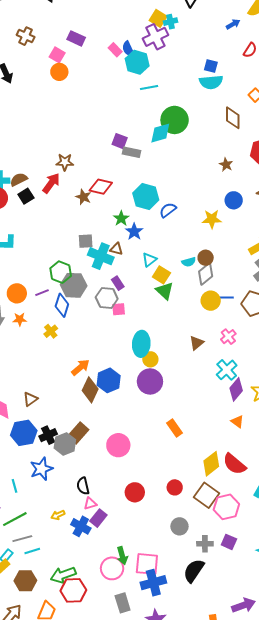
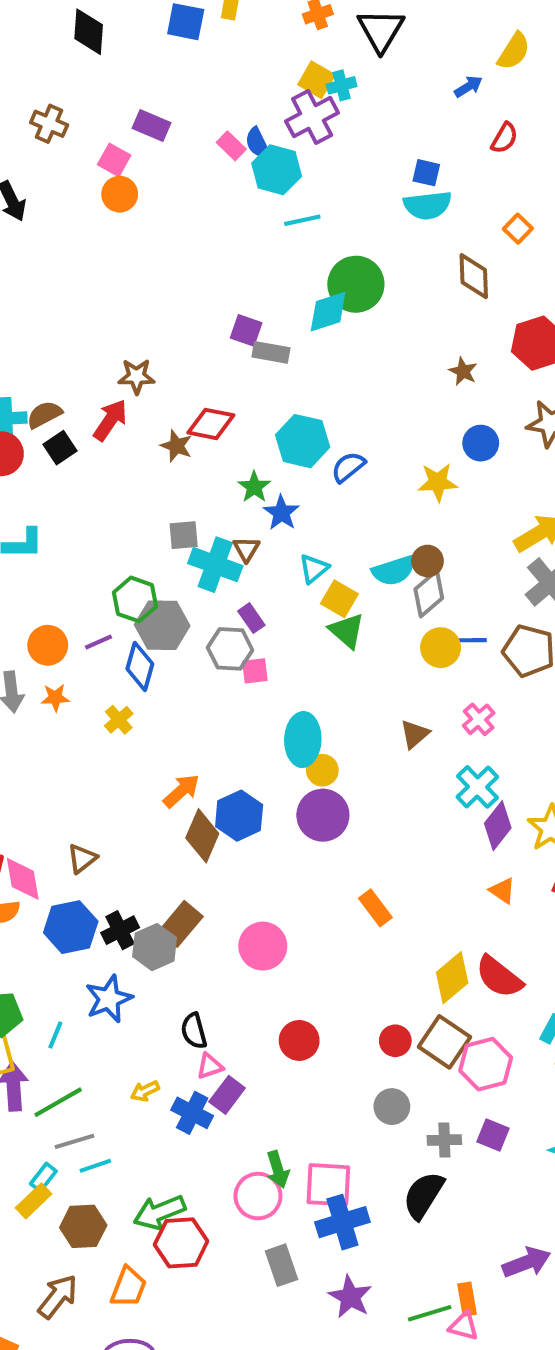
brown triangle: (116, 249) -> (246, 549), turned 48
cyan semicircle: (189, 262) -> (394, 571), size x1.5
cyan line: (14, 486) -> (55, 1035), turned 40
red circle: (175, 487) -> (395, 1041), moved

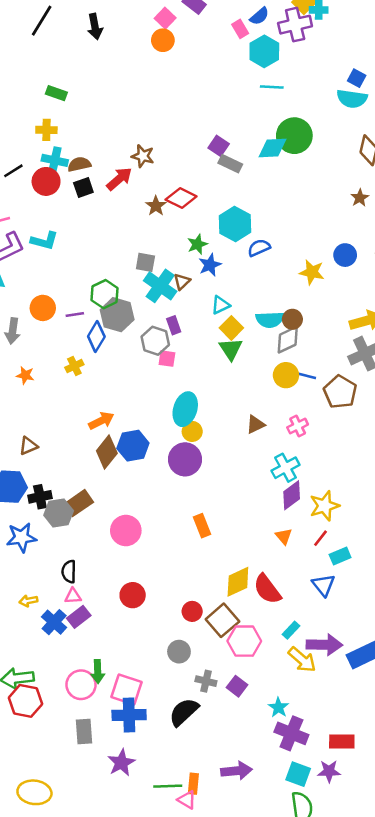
blue semicircle: (258, 143) -> (259, 16), moved, turned -120
brown star: (463, 371) -> (360, 198), moved
orange star: (55, 698) -> (25, 375), moved

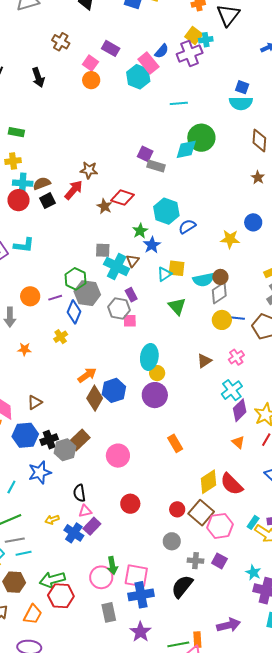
pink rectangle: (240, 29) -> (148, 63), size x1.5
cyan hexagon: (264, 51) -> (138, 77), moved
yellow square: (231, 328) -> (177, 268), moved, turned -30
cyan rectangle: (291, 630) -> (253, 522), moved

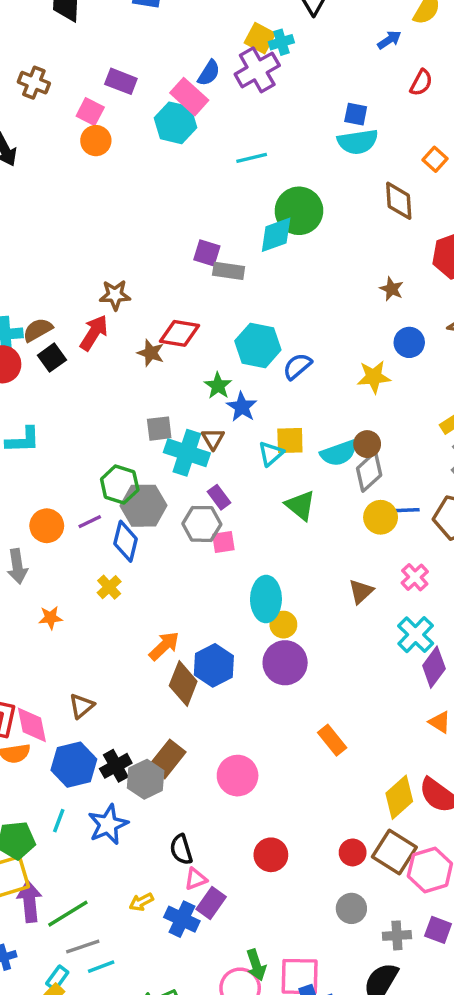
brown star: (258, 177) -> (392, 289), moved
cyan line: (11, 487) -> (59, 821), moved

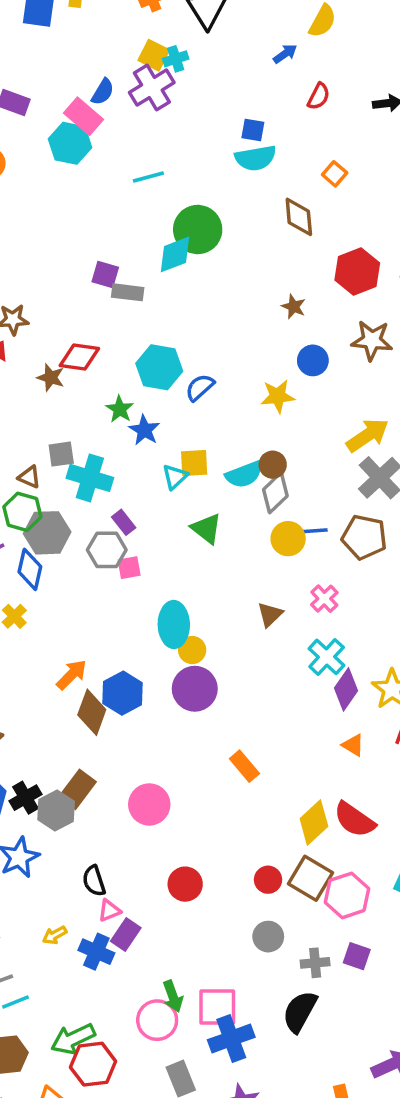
brown triangle: (213, 439) -> (29, 477), moved, turned -35

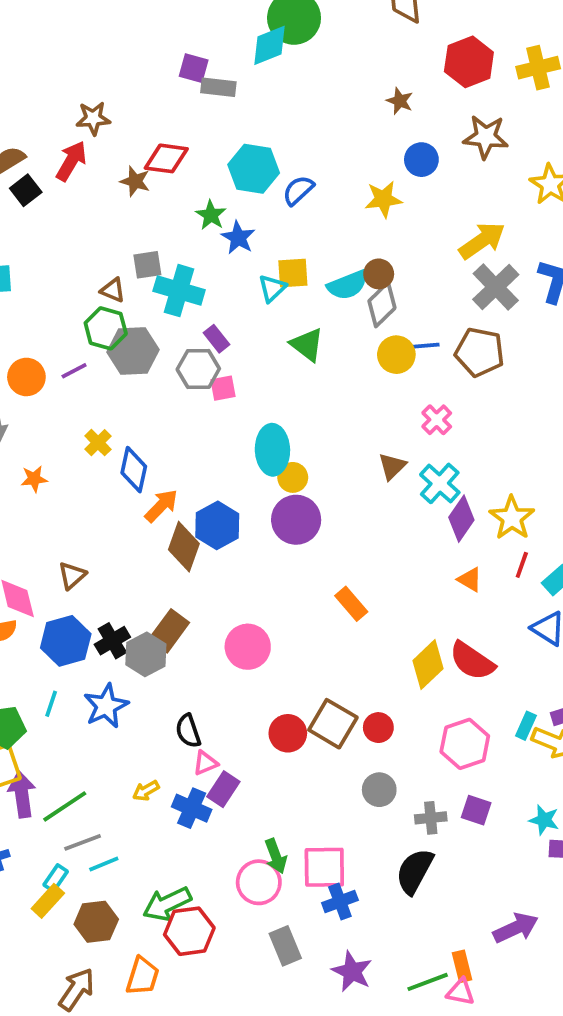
blue diamond: (30, 569) -> (134, 470), moved
brown triangle: (270, 614) -> (392, 466), moved
brown square: (310, 878) -> (333, 724), moved
blue cross: (231, 1039) -> (340, 902), size x0.7

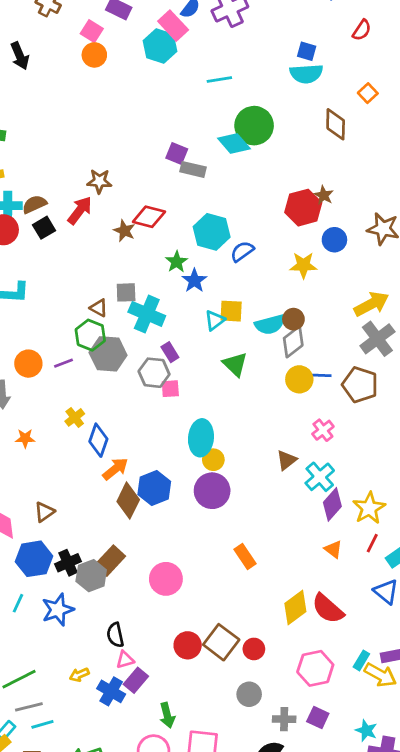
cyan diamond: (270, 45) -> (234, 144), turned 64
red hexagon: (469, 62) -> (303, 208), moved
green arrow: (276, 856) -> (167, 715), moved

